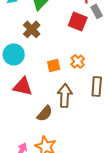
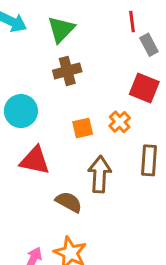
red square: (78, 21) -> (144, 88), moved
brown cross: (32, 29) -> (67, 71), moved, turned 30
brown semicircle: (45, 113) -> (69, 202), turned -102

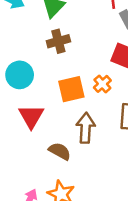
orange square: (83, 128) -> (71, 89), size x1.5
red triangle: (35, 160) -> (31, 116), turned 48

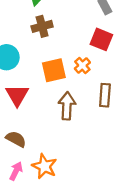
brown semicircle: (60, 151) -> (16, 139), moved

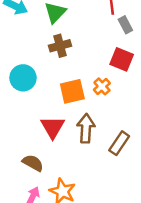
red triangle: (17, 95) -> (53, 127), moved
brown rectangle: (105, 95) -> (119, 143), moved, turned 30

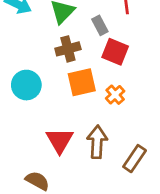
gray rectangle: (125, 25) -> (100, 25), moved
red square: (122, 59) -> (115, 52), moved
orange square: (72, 91) -> (82, 82), moved

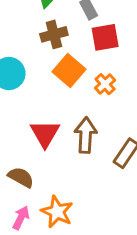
red square: (115, 52) -> (105, 37), turned -32
orange square: (82, 82) -> (69, 71), turned -36

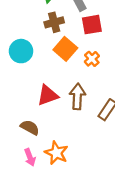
red triangle: (45, 134) -> (48, 95), turned 40
pink arrow: (21, 218) -> (30, 157), turned 133

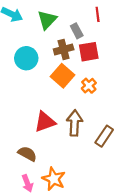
brown cross: (54, 22) -> (64, 49), moved
cyan circle: (21, 51) -> (26, 58), moved

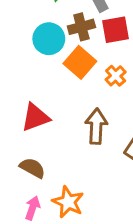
cyan circle: (26, 58) -> (49, 39), moved
red triangle: (45, 122) -> (35, 117), moved
pink arrow: (27, 183) -> (32, 208), turned -140

